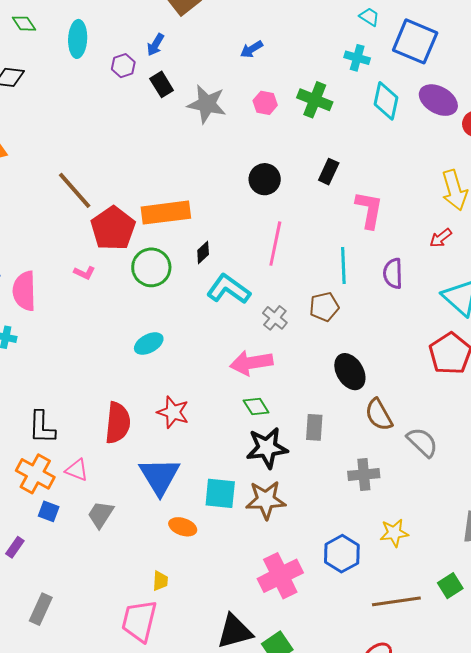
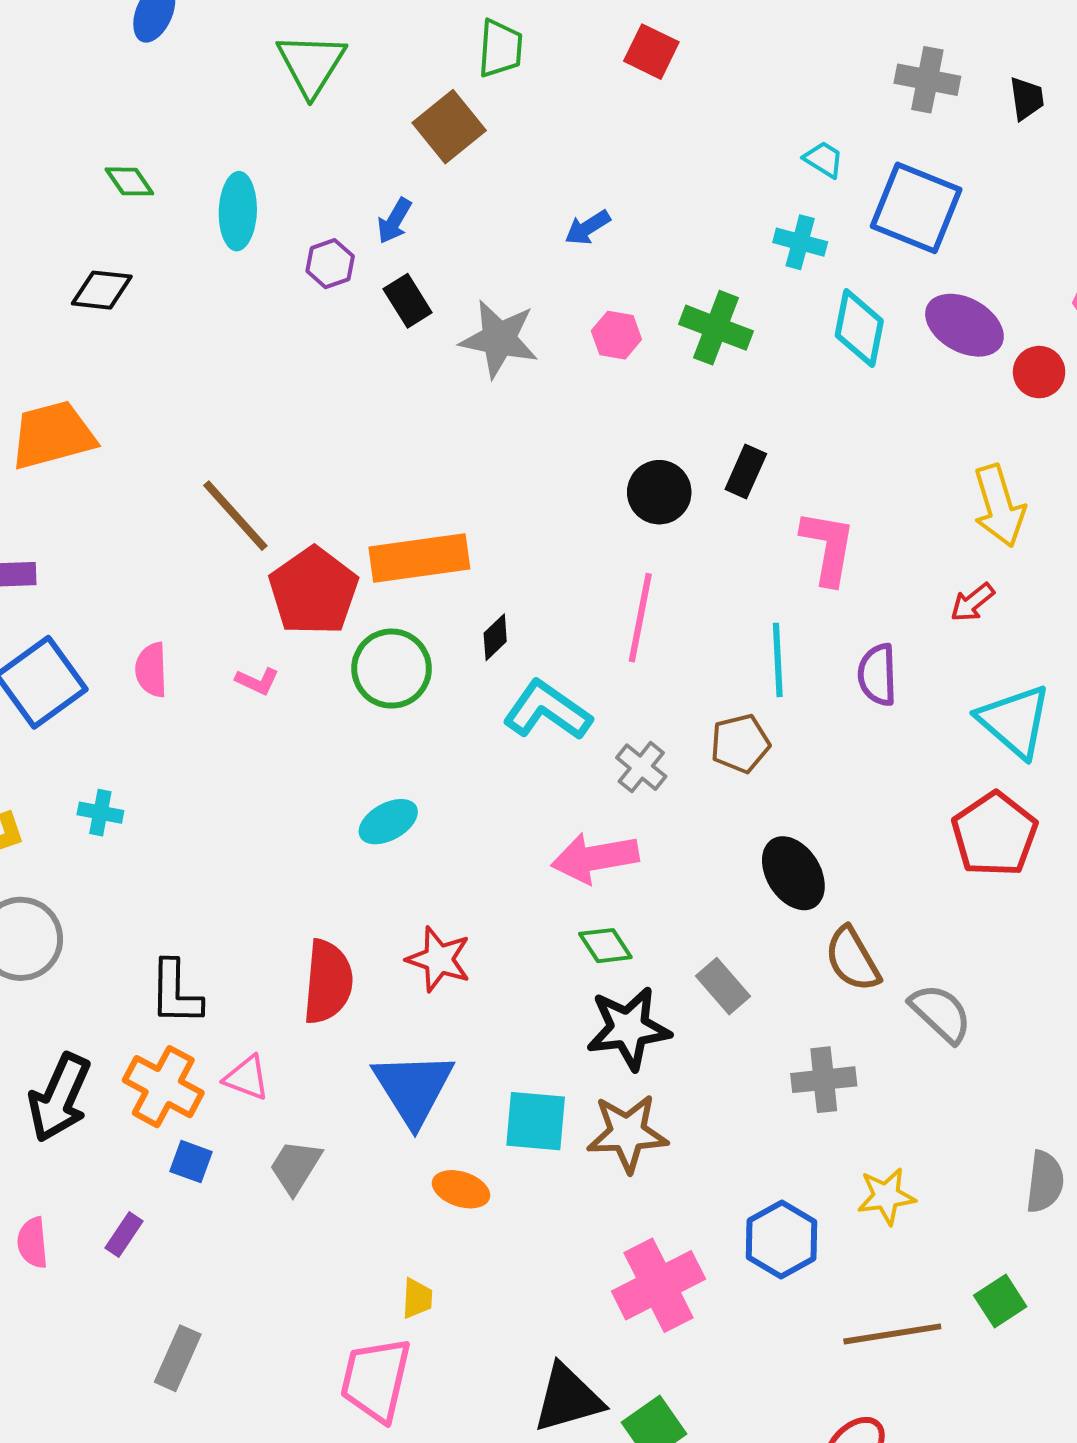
black circle: (265, 179) -> (659, 492), moved
pink semicircle: (24, 291) -> (151, 670), moved, size x0.7
gray rectangle: (314, 427) -> (723, 986), turned -44

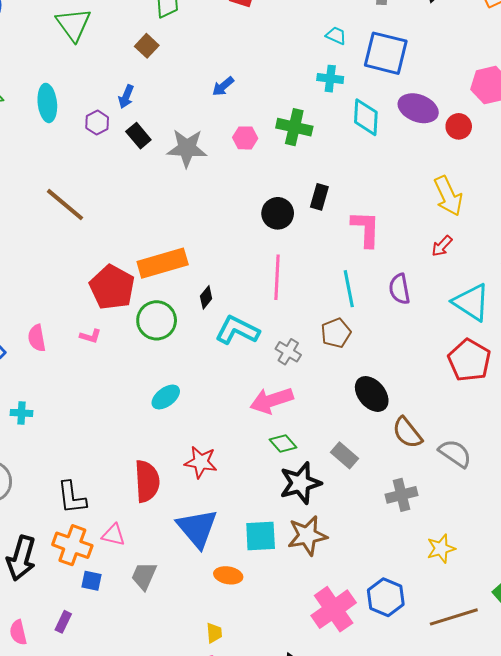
brown square: (449, 127) -> (147, 46), size x0.7
brown line: (235, 516) -> (65, 205), moved
blue hexagon: (782, 1239) -> (386, 597), moved

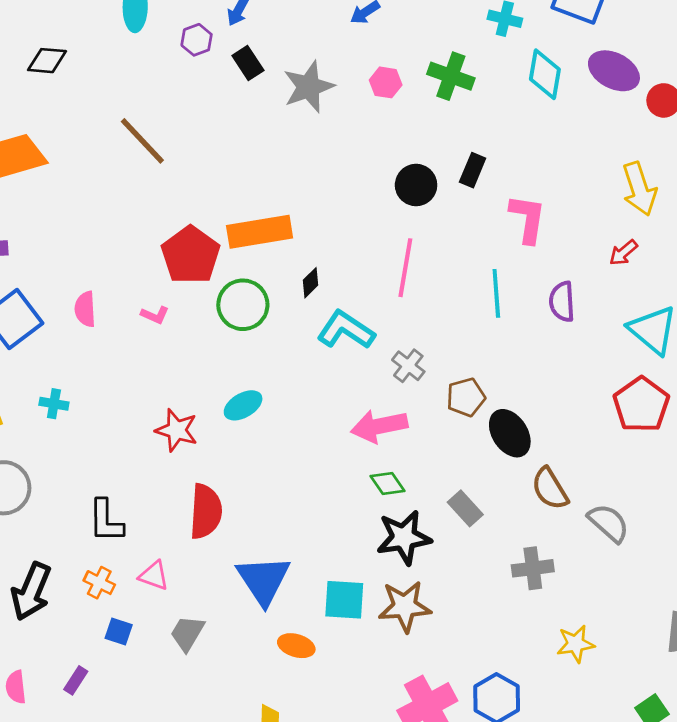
gray star: (187, 148) -> (309, 87), turned -30
brown pentagon: (336, 333) -> (466, 397), moved
red star: (201, 462) -> (177, 430), moved
orange cross: (72, 545) -> (99, 583), size x0.6

